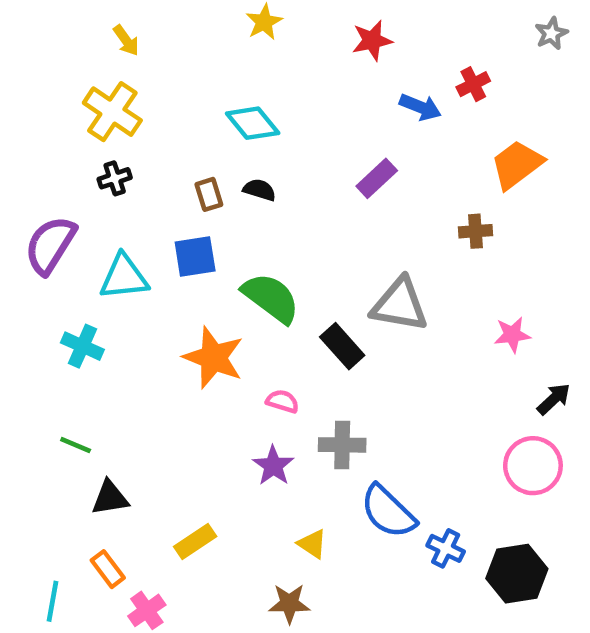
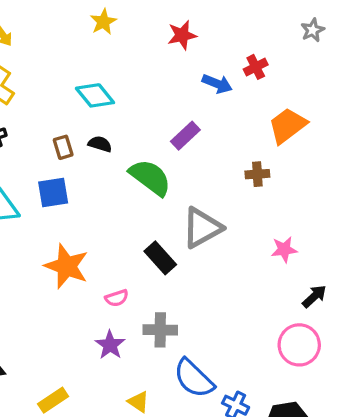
green semicircle: (271, 298) -> (150, 177), moved
gray triangle: (400, 305) -> (202, 228), turned -39
pink semicircle: (282, 401) -> (117, 298), turned 145

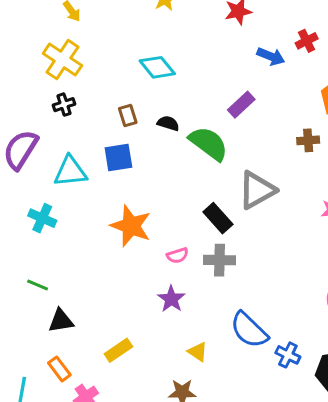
black semicircle: (100, 144) -> (168, 123), moved
gray cross: (160, 330) -> (220, 260), moved

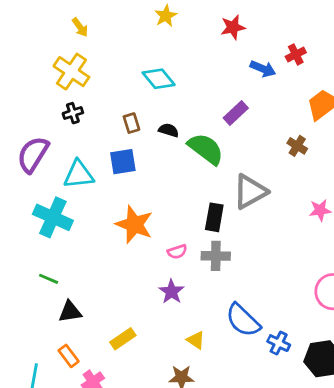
brown cross: (308, 140) -> (297, 146), turned 36
cyan cross: (42, 218) -> (53, 217), size x1.5
black rectangle: (218, 218) -> (214, 217), turned 52

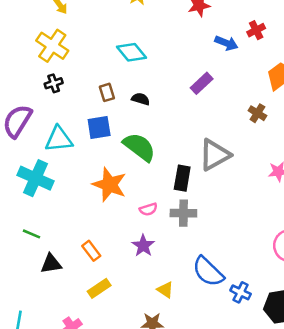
green semicircle: (206, 149) -> (139, 147), moved
orange rectangle: (69, 356) -> (91, 251), moved

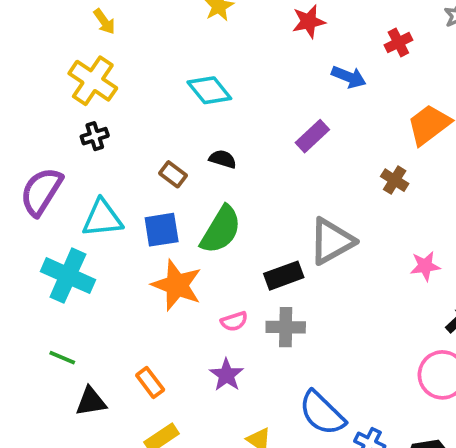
red cross: (256, 30) -> (398, 43), moved
brown rectangle: (107, 92) -> (173, 174), moved, turned -36
blue square: (99, 127) -> (162, 230), moved
green semicircle: (139, 147) -> (221, 230), turned 84
black rectangle: (182, 178) -> (284, 276), turned 60

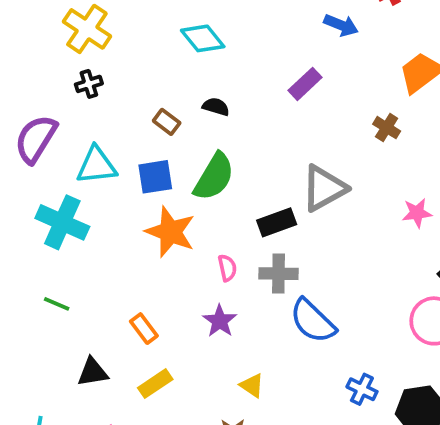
pink semicircle: (234, 321) -> (227, 268), turned -84
black triangle: (91, 402) -> (93, 372), moved
blue semicircle: (322, 413) -> (313, 321), moved

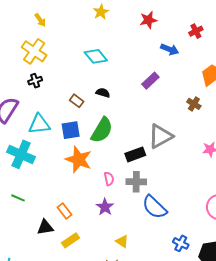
black triangle: (93, 372) -> (45, 227), moved

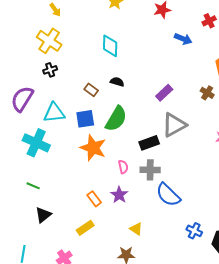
cyan diamond: (96, 56) -> (110, 46), turned 40
purple rectangle: (150, 81) -> (164, 93), moved
orange rectangle: (64, 211) -> (94, 199), moved
black triangle: (45, 227) -> (43, 215), moved, turned -30

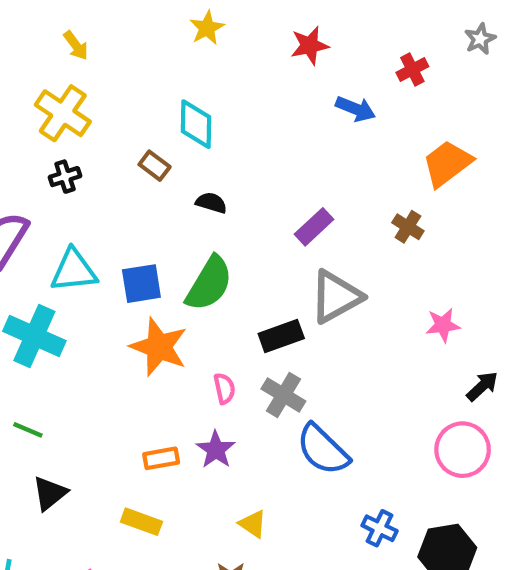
brown rectangle: (91, 90) -> (155, 166), moved
gray cross: (150, 170) -> (283, 395), turned 30
orange rectangle: (94, 199) -> (161, 458), turned -63
yellow rectangle: (85, 228) -> (141, 522), turned 54

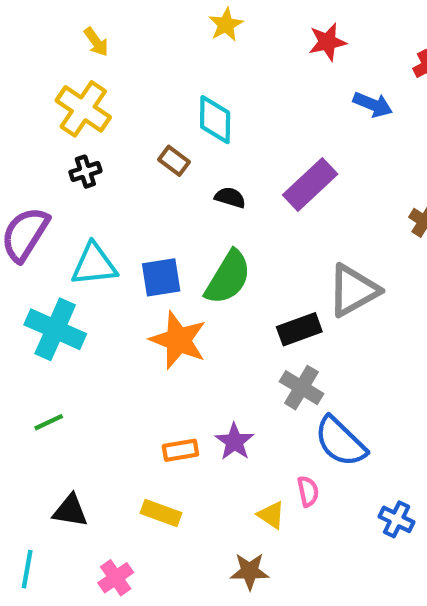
purple rectangle: (314, 227) -> (310, 184), moved, size x1.4
pink semicircle: (224, 388) -> (308, 491), moved
green line: (28, 430) -> (49, 422), turned -48
black triangle: (50, 493) -> (70, 511), moved, turned 48

